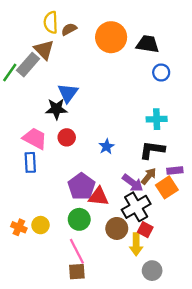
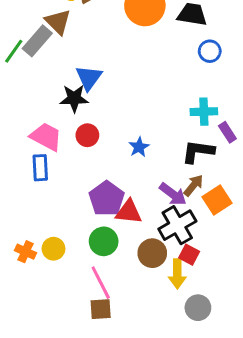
purple rectangle: (175, 170) -> (227, 132), moved, turned 63

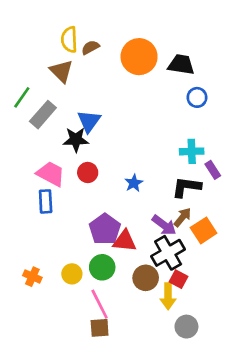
gray rectangle: (37, 41) -> (43, 115), moved
yellow circle: (53, 249) -> (72, 274), moved

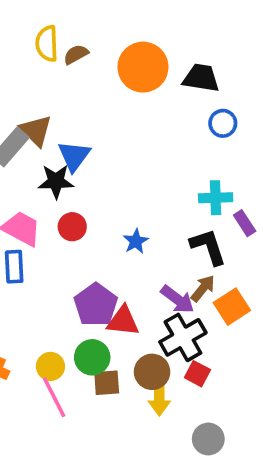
brown triangle: (61, 71) -> (36, 131), moved
black L-shape: (186, 187) -> (208, 247), turned 64
yellow arrow: (168, 296) -> (159, 397), moved
pink line: (100, 304) -> (54, 397), moved
brown square: (100, 328) -> (107, 383), moved

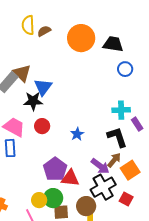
yellow circle: (50, 366) -> (39, 200), moved
red square: (197, 374) -> (126, 199), moved

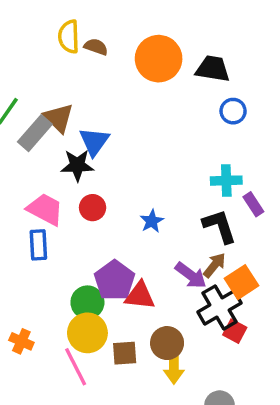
brown semicircle: (44, 31) -> (96, 47), turned 48
black cross: (103, 187) -> (219, 307), moved
green circle: (53, 198) -> (87, 302), moved
yellow circle: (39, 200) -> (87, 333), size x1.5

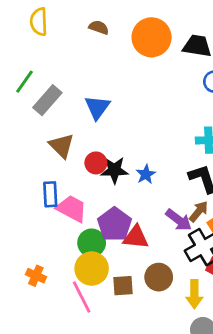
yellow semicircle: (69, 37) -> (39, 22), moved
brown triangle: (59, 118) -> (62, 146), moved
black star: (77, 165) -> (114, 170), moved
pink trapezoid: (45, 209) -> (72, 209), moved
yellow arrow: (174, 367) -> (194, 294), moved

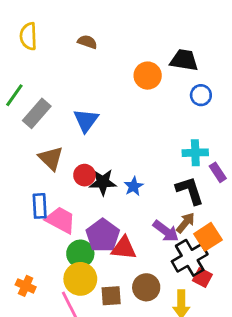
orange circle: (152, 37) -> (148, 76), moved, size x0.7

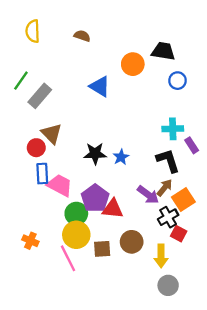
blue triangle: (86, 120) -> (100, 86), moved, turned -35
red circle: (85, 175) -> (36, 148), moved
black cross: (190, 258) -> (168, 217), size x0.7

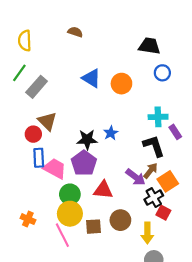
yellow semicircle: (33, 31) -> (25, 41), moved
orange circle: (133, 64) -> (121, 84), moved
blue star: (121, 157) -> (111, 133), moved
purple pentagon: (95, 198) -> (84, 163), moved

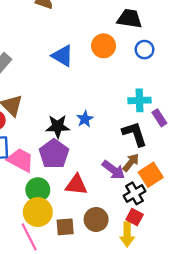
orange circle: (121, 84) -> (104, 46), moved
red square: (163, 213) -> (135, 217), moved

